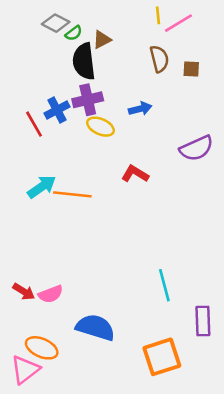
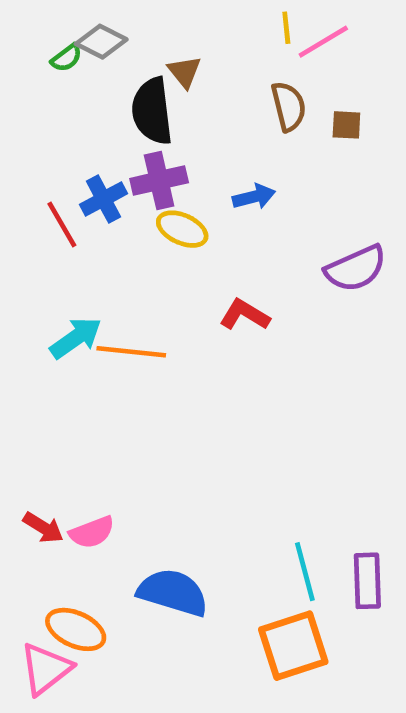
green semicircle: (74, 33) -> (66, 58), moved
brown triangle: (102, 40) -> (184, 72), turned -42
cyan line: (164, 285) -> (305, 572), moved

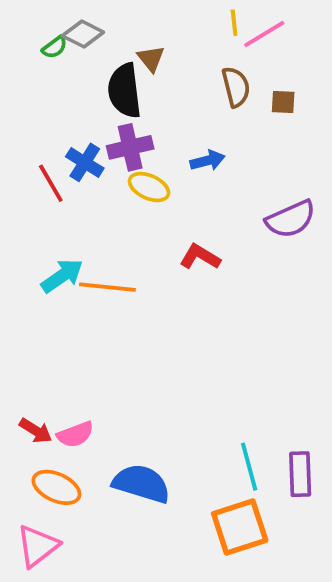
blue cross: (103, 199) -> (85, 162), turned -30
orange ellipse: (76, 629) -> (56, 487), moved

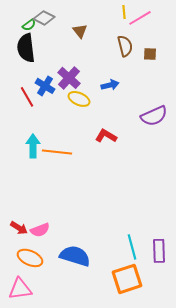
black semicircle: (124, 91) -> (26, 48), moved
purple cross: (130, 147) -> (69, 78), turned -35
cyan arrow: (62, 276) -> (33, 146), turned -55
pink triangle: (38, 546) -> (20, 289), turned 30

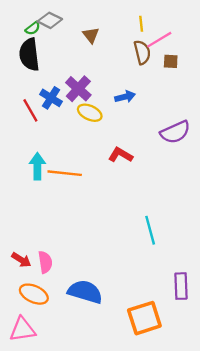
yellow line: (124, 12) -> (141, 24), moved
pink line: (140, 18) -> (159, 40), moved
pink semicircle: (40, 230) -> (45, 262), turned -78
cyan line: (132, 247) -> (150, 230), moved

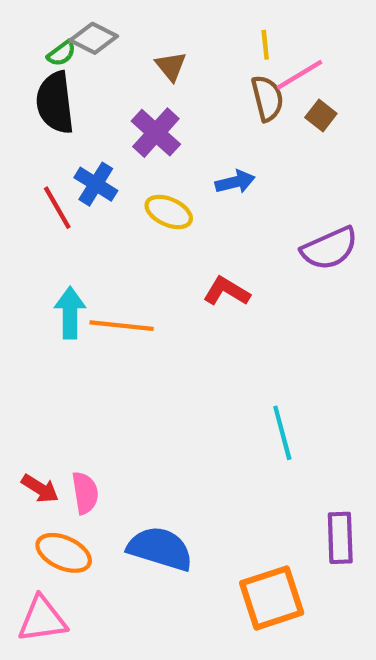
brown square: (171, 61) -> (321, 115), turned 35
purple cross: (78, 89) -> (156, 133), moved

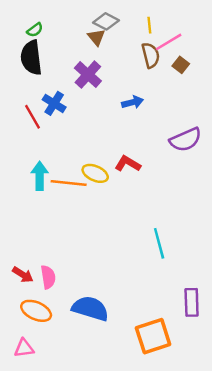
gray diamond: (94, 38) -> (106, 21), moved
yellow ellipse: (169, 212) -> (95, 173), moved
pink triangle: (42, 619) -> (24, 348), size x0.7

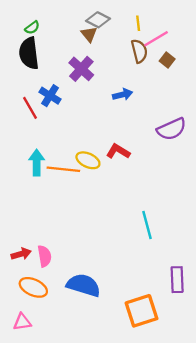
red arrow: (23, 275) -> (21, 254), turned -48

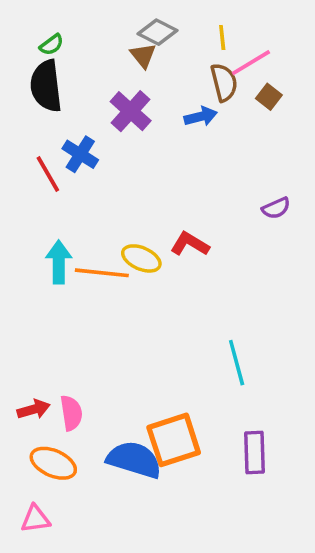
blue arrow: (123, 95) -> (201, 117), moved
purple semicircle: (172, 129) -> (276, 208), size x0.6
purple rectangle: (177, 280) -> (255, 452), moved
orange square: (141, 311) -> (174, 440), moved

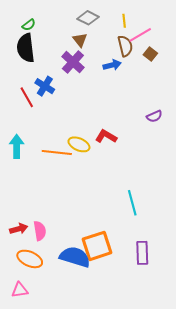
brown triangle: (143, 55) -> (80, 40), moved
cyan arrow: (59, 262) -> (17, 146), moved

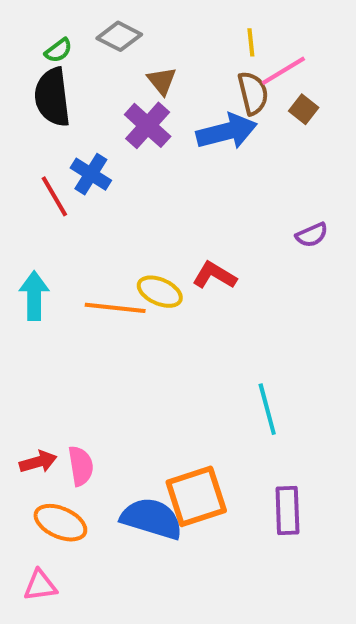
gray diamond: (88, 18) -> (119, 36), moved
blue arrow: (112, 65) -> (227, 132), size x1.6

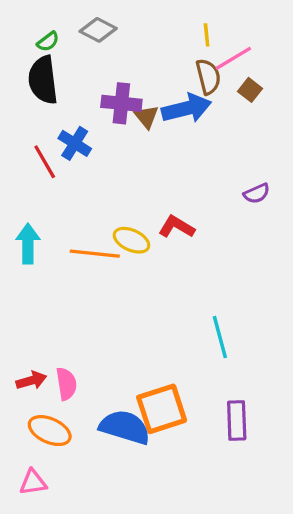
brown triangle: (162, 81) -> (146, 117), moved
purple cross: (148, 125) -> (121, 103), turned -36

